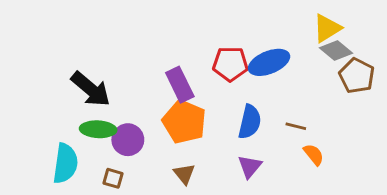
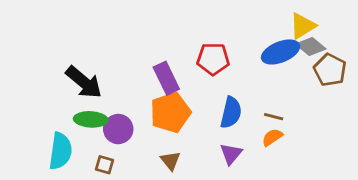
blue ellipse: (269, 62) -> (281, 52), moved
orange pentagon: (184, 122) -> (170, 113), turned 30
orange semicircle: (314, 155) -> (272, 137), moved, turned -85

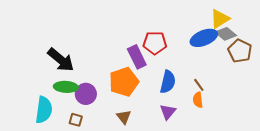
purple rectangle: (166, 78) -> (137, 57), moved
brown line: (274, 117) -> (199, 85), turned 40
orange semicircle: (272, 137) -> (198, 100), turned -63

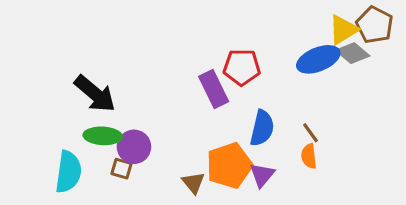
brown pentagon: (240, 51) -> (375, 25), moved
orange pentagon: (124, 82) -> (229, 166), moved
brown square: (76, 120) -> (121, 169), moved

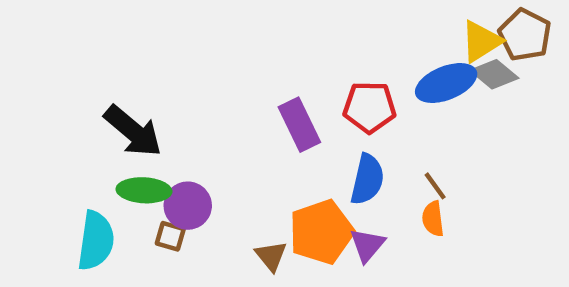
red pentagon: (242, 67) -> (369, 107), moved

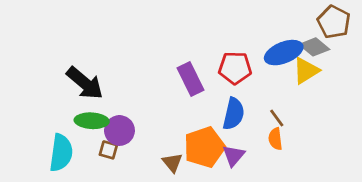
yellow triangle: (481, 41) -> (306, 71), moved

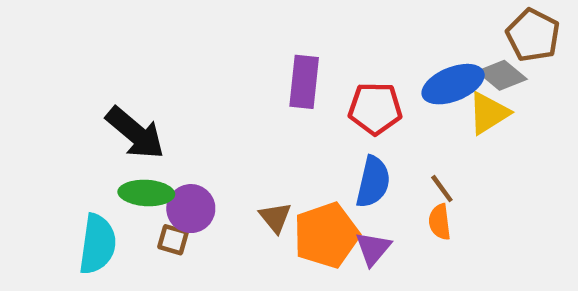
purple rectangle: (190, 79) -> (304, 82), moved, turned 32
brown triangle: (172, 162) -> (275, 217), moved

